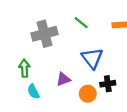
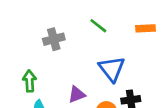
gray cross: (44, 34) -> (54, 39), size x0.7

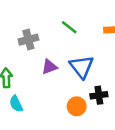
purple triangle: (77, 94) -> (49, 67), moved

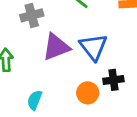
purple triangle: (49, 67) -> (56, 47), size x1.5
cyan semicircle: (16, 104) -> (35, 100), moved, turned 49

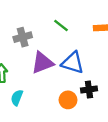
blue triangle: (93, 47) -> (73, 63), turned -35
cyan semicircle: (35, 100) -> (17, 98), moved

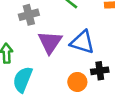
purple triangle: (42, 63) -> (50, 42), turned -35
cyan semicircle: (17, 98) -> (23, 79), size x1.5

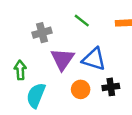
orange circle: (77, 82) -> (81, 89), moved

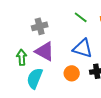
green line: (82, 21) -> (81, 17), moved
purple triangle: (62, 59) -> (45, 51), moved, turned -35

